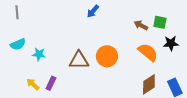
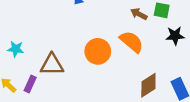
orange semicircle: (148, 52) -> (132, 42), moved
brown triangle: (79, 60) -> (52, 65), moved

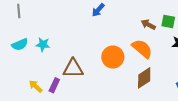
cyan star: (16, 49) -> (43, 44), moved
brown diamond: (148, 85) -> (144, 78), moved

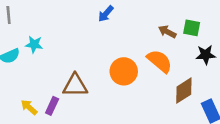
cyan star: (43, 44) -> (34, 44), moved
brown diamond: (144, 78) -> (184, 91), moved

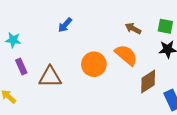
blue arrow: (106, 14) -> (65, 25), moved
green square: (192, 28) -> (165, 26), moved
purple rectangle: (52, 106) -> (21, 67), moved, turned -49

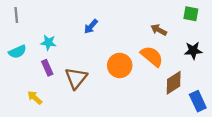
green square: (165, 26) -> (191, 14), moved
cyan star: (13, 40) -> (48, 43), moved
brown triangle: (50, 77) -> (76, 78), turned -50

